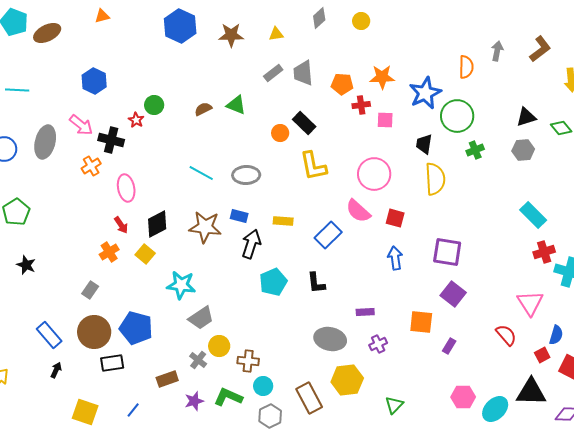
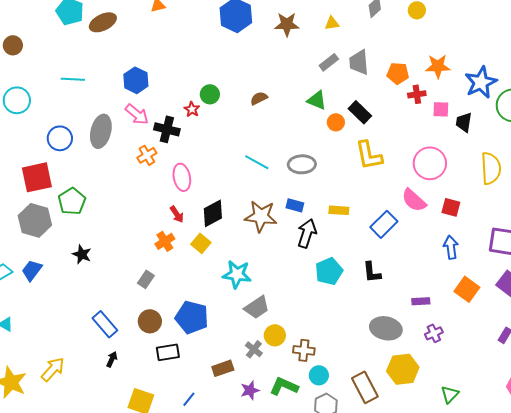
blue hexagon: (94, 81) -> (136, 80), moved
green triangle: (236, 105) -> (317, 100), moved
black trapezoid: (424, 144) -> (464, 122), moved
orange square: (421, 322) -> (467, 289), moved, turned 30
brown circle: (94, 332) -> (150, 321), size x0.7

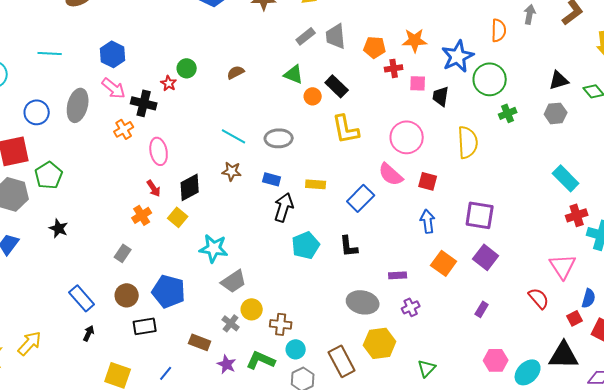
brown star: (261, 216) -> (232, 171), moved, size x0.6
brown rectangle: (223, 368) -> (200, 342), turned 40
purple star: (250, 390) -> (227, 364), turned -30

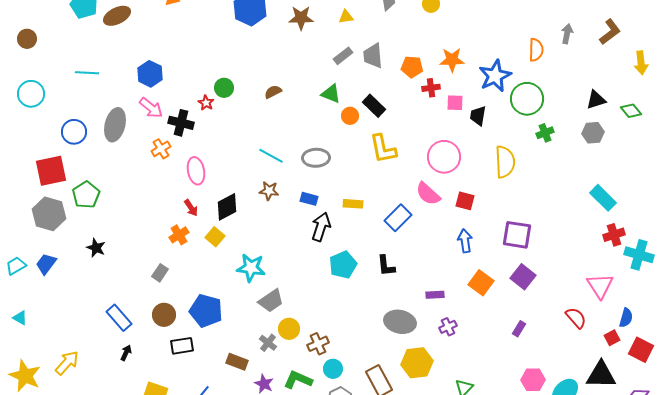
brown cross: (281, 324) -> (318, 344), turned -30

